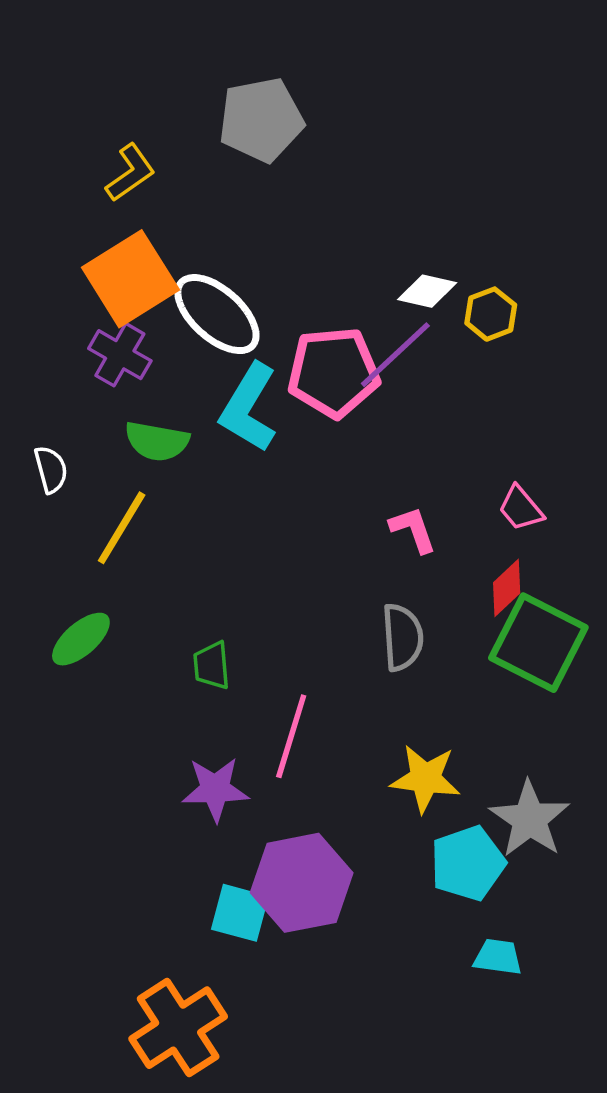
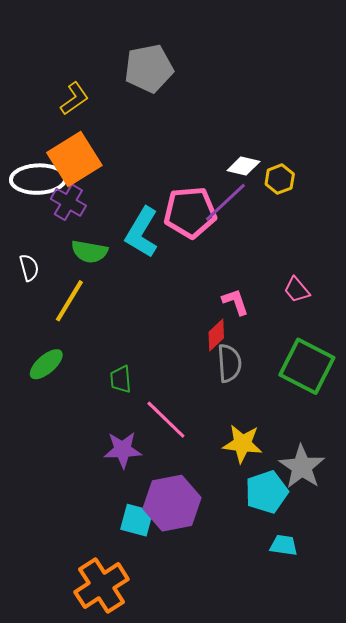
white ellipse: (217, 314) -> (38, 179), moved, turned -44
red diamond: (507, 588) -> (216, 335), moved
pink line: (291, 736) -> (166, 420), turned -63

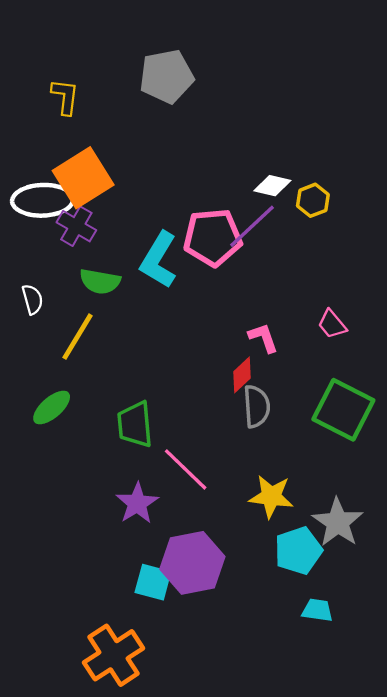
yellow L-shape: (74, 99) -> (65, 97), moved, turned -48
green trapezoid: (121, 379) -> (135, 424), size x1.5
purple star: (123, 450) -> (137, 503), turned -30

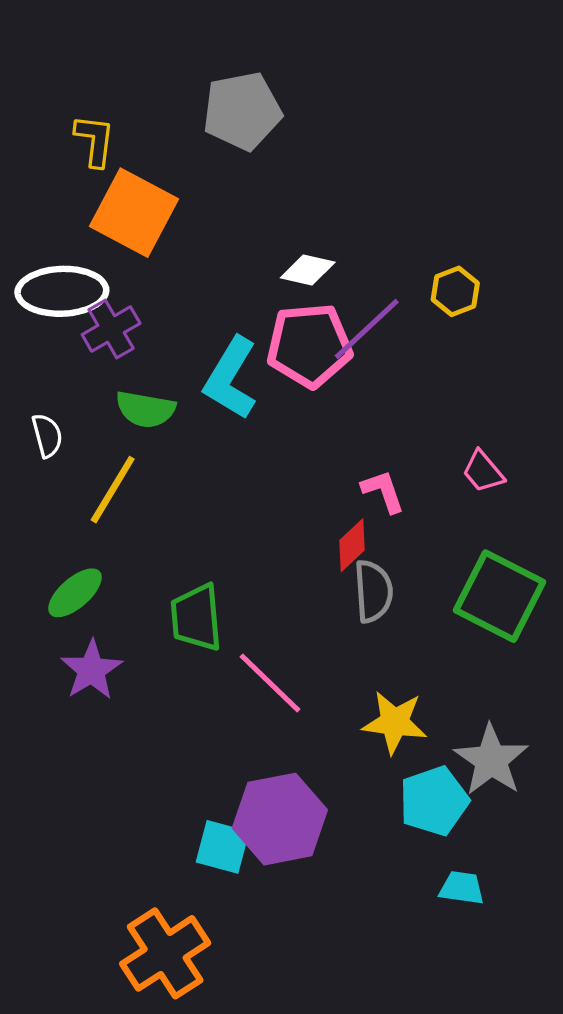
orange square: (83, 178) -> (134, 213), moved, turned -30
white diamond: (272, 186) -> (308, 270), moved
purple cross: (76, 226) -> (111, 329), turned 30
purple star: (137, 503) -> (91, 670), moved

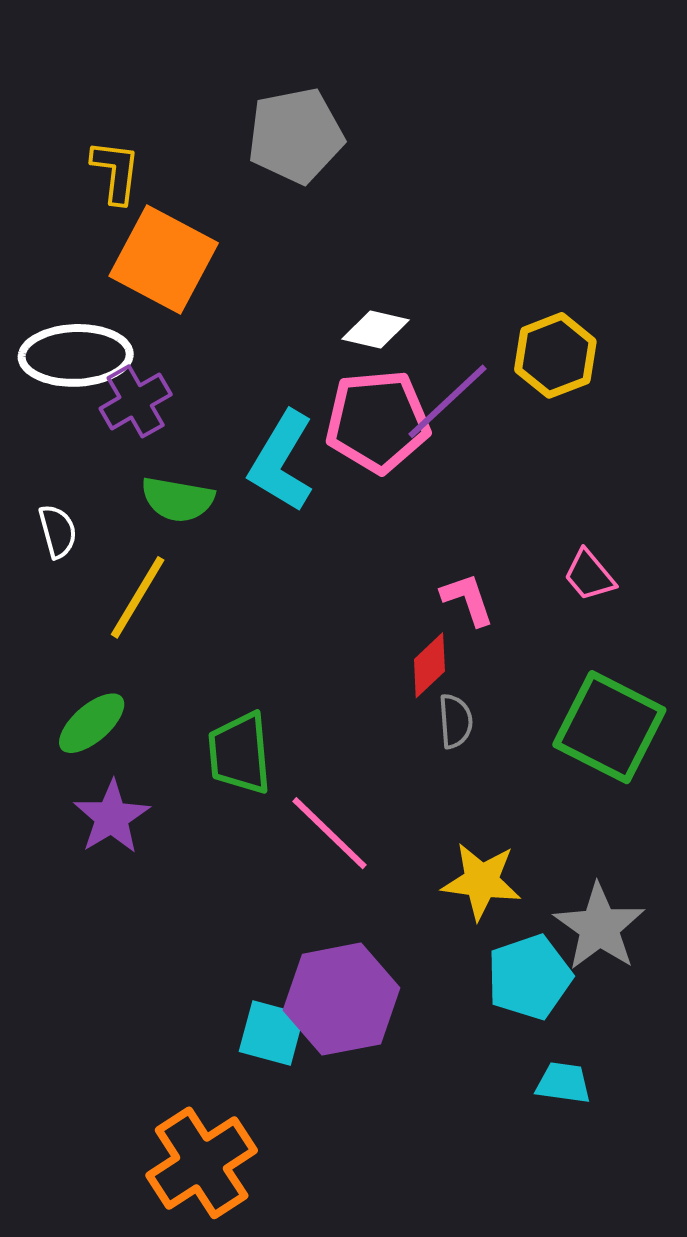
yellow hexagon: (455, 291) -> (555, 355), size x1.4
gray semicircle: (373, 591) -> (455, 721), size x0.7

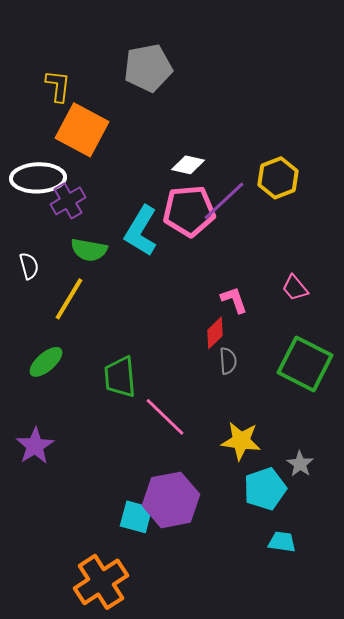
purple star: (112, 817) -> (35, 446), moved
gray star: (599, 927) -> (300, 464), size x0.6

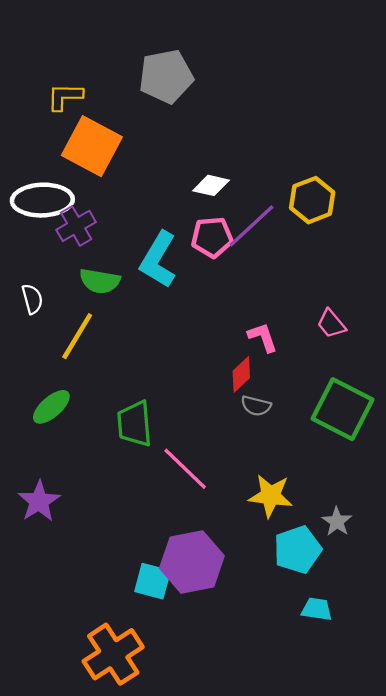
yellow L-shape: (58, 86) -> (65, 97), turned -96
pink pentagon: (189, 211) -> (212, 237), size x0.7
gray semicircle: (228, 361) -> (256, 406), turned 108

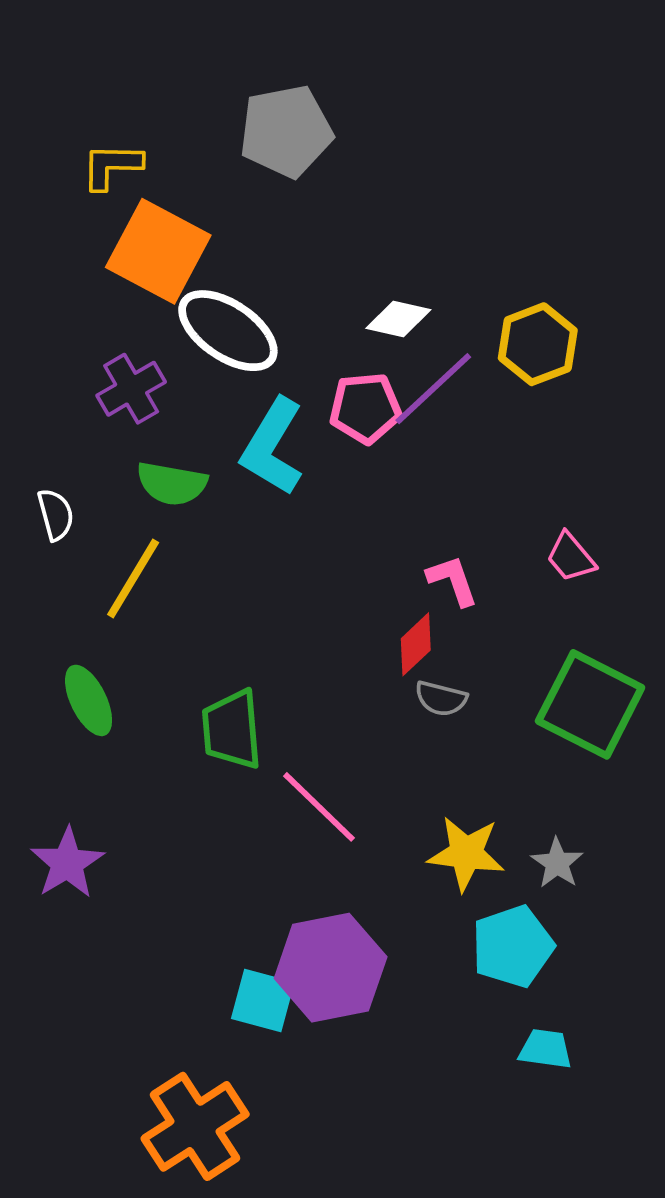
white diamond: (211, 185) -> (398, 319), moved
white ellipse: (42, 200) -> (228, 331), moved, turned 36
green ellipse: (51, 407) -> (89, 700), turned -75
gray star: (337, 522) -> (557, 863), moved

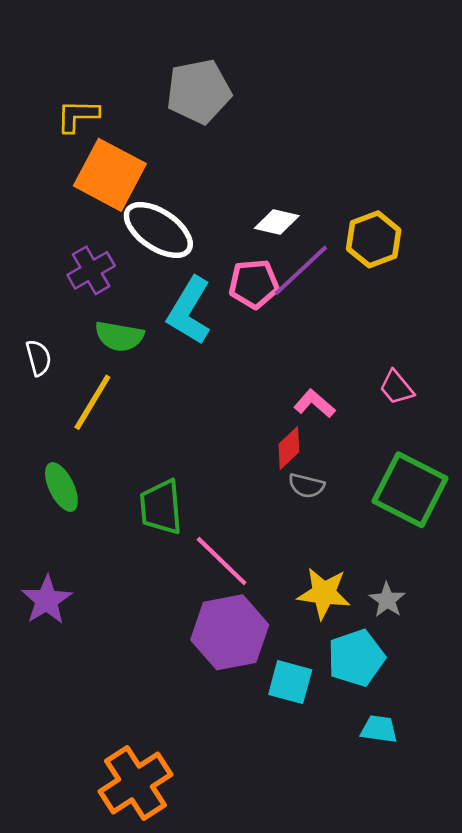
pink L-shape: (453, 580) -> (314, 404), turned -30
purple hexagon: (331, 968) -> (230, 632), moved
cyan square: (263, 1001) -> (290, 682), moved

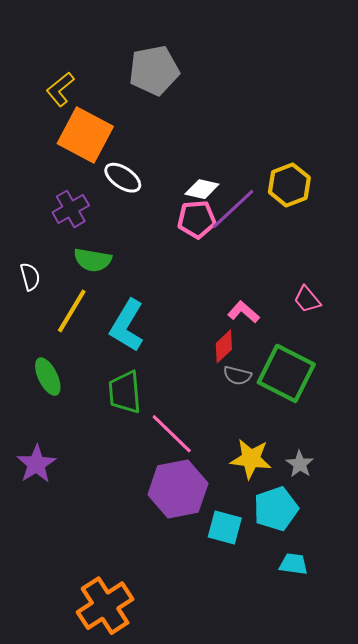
yellow L-shape: (78, 116) -> (60, 89), turned -40
white diamond: (277, 222) -> (202, 189), moved
white ellipse: (158, 230) -> (123, 178), size x0.7
cyan L-shape: (189, 311) -> (127, 326), moved
green square: (410, 490) -> (286, 373), moved

